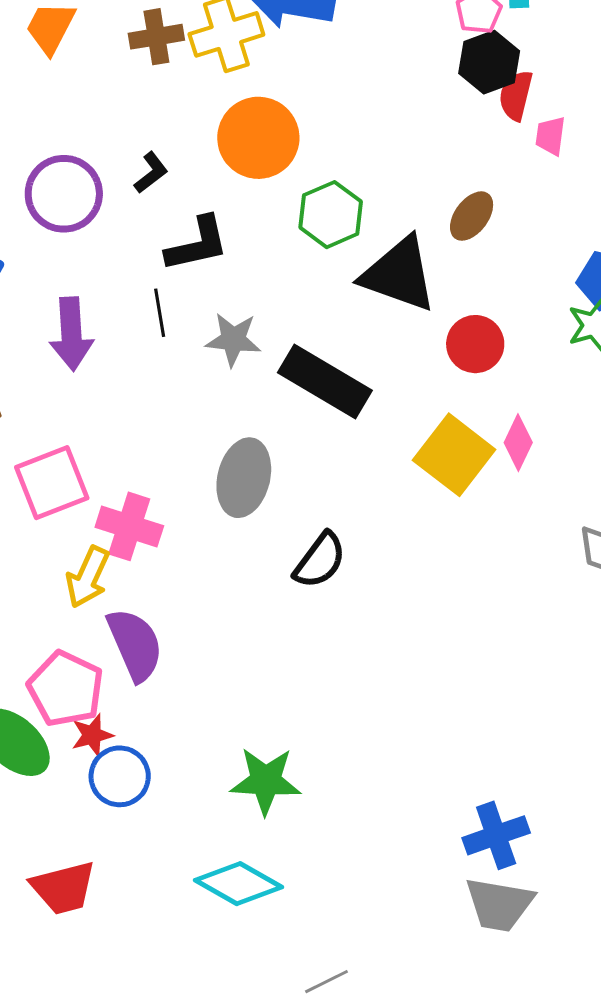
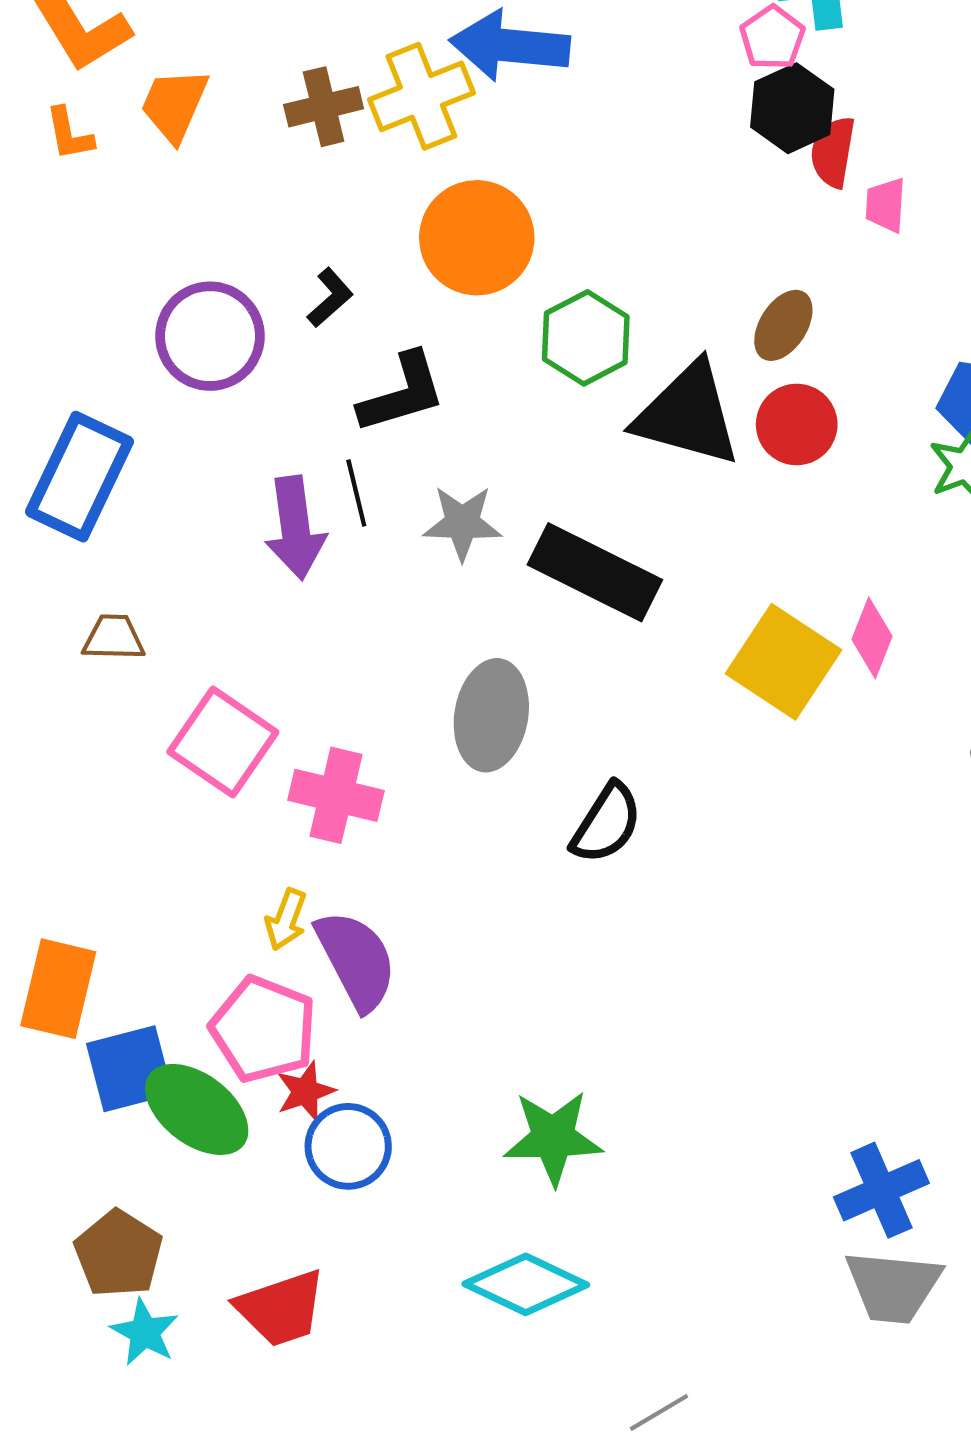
purple arrow: (71, 334) -> (295, 528), moved
red circle: (475, 344) -> (797, 424), moved
pink square: (52, 483) -> (223, 742), turned -30
yellow arrow: (88, 577) -> (286, 920), moved, size x0.7

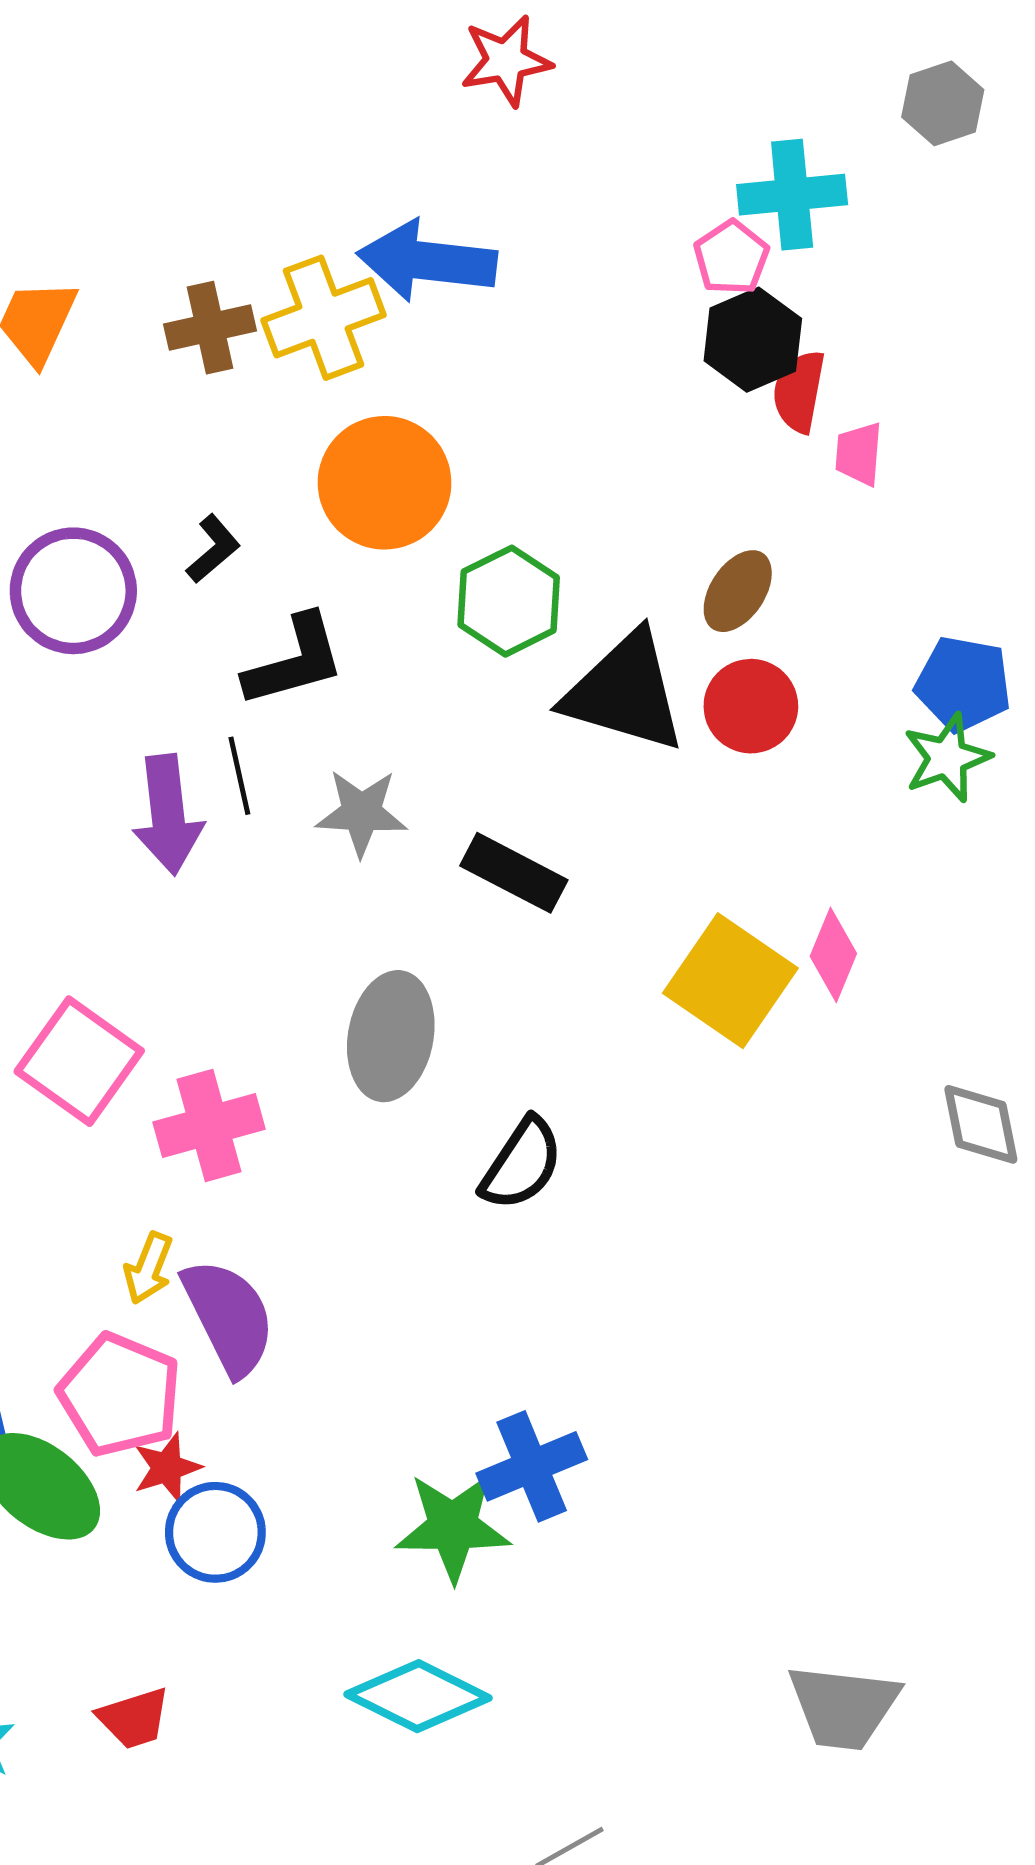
black rectangle: (595, 572) -> (514, 873), size x0.7
pink cross: (336, 795) -> (209, 1126), turned -30
blue cross: (881, 1190) -> (532, 1466), moved
red trapezoid: (281, 1308) -> (134, 1718), size x0.7

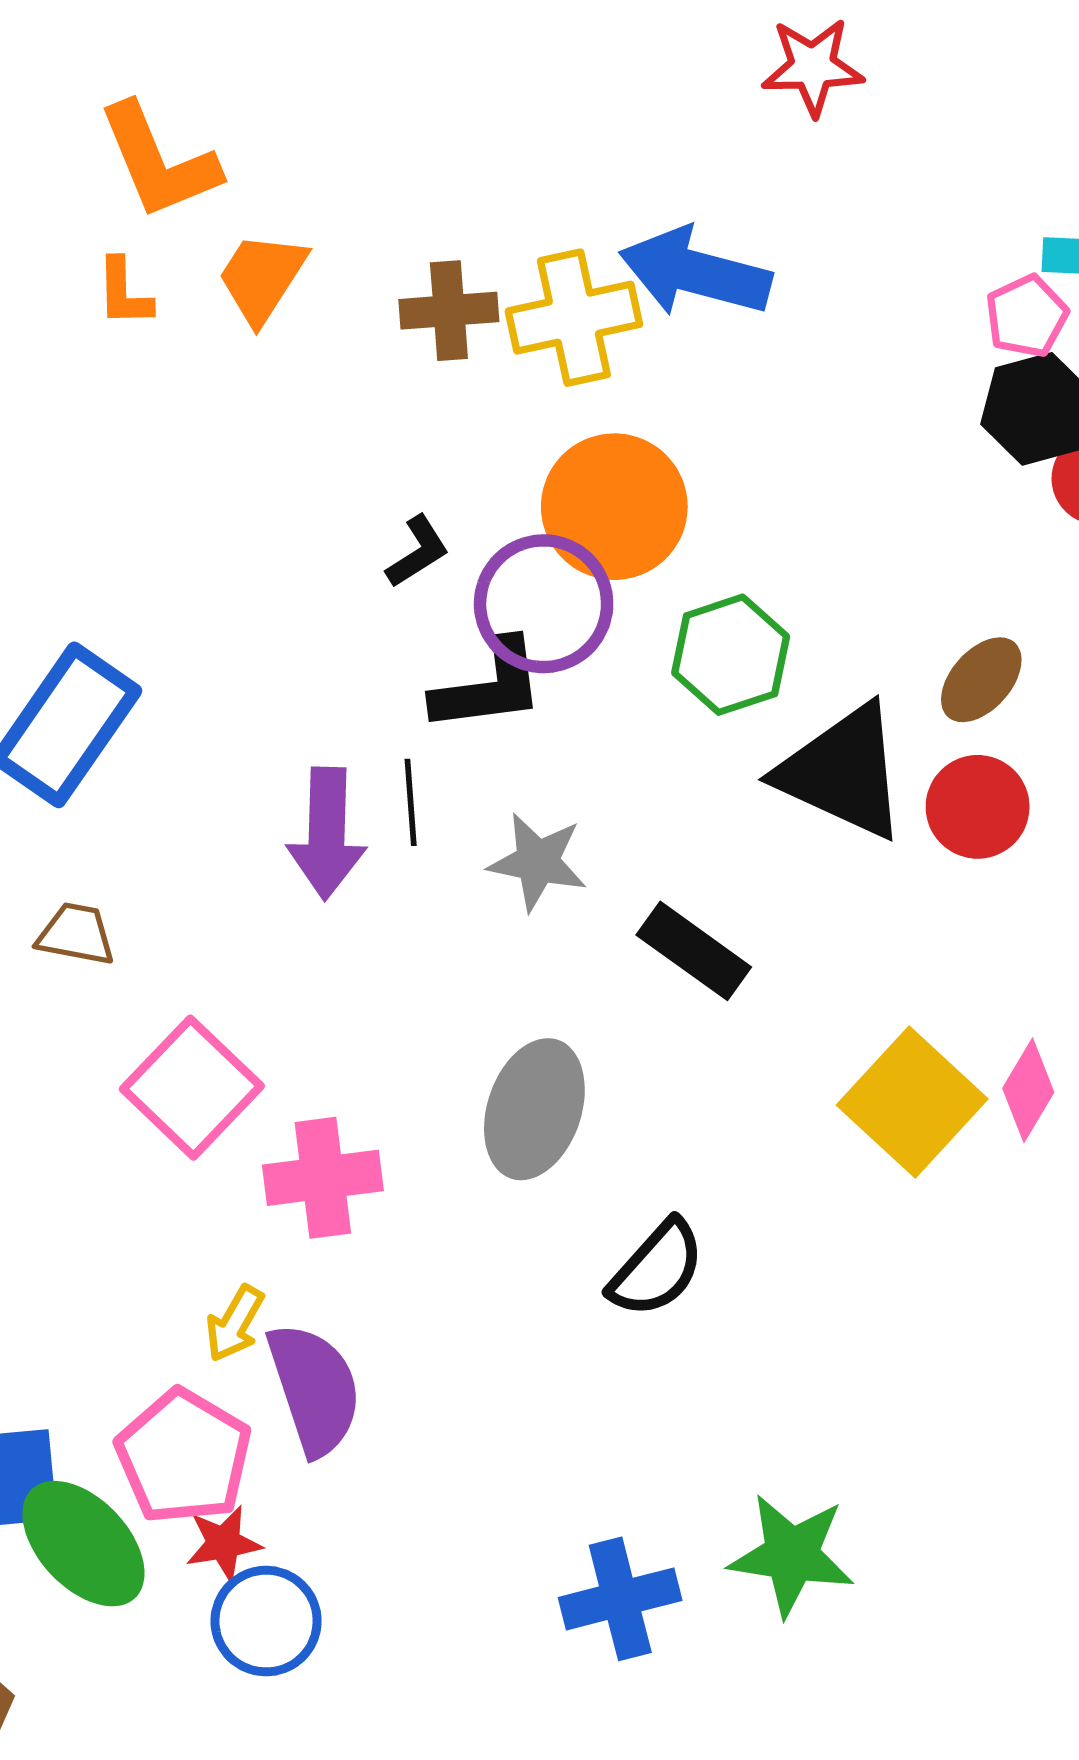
purple circle: (73, 591) -> (544, 604), moved
green star: (453, 1527) -> (792, 1555), moved

